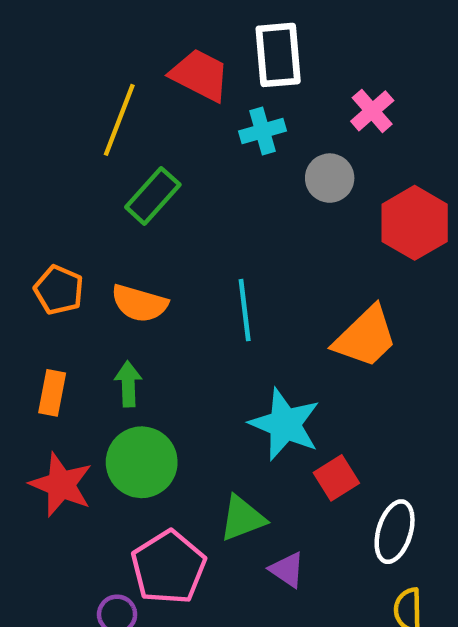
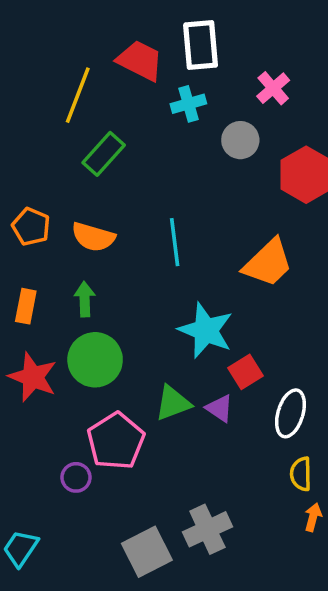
purple triangle: (287, 570) -> (220, 408), moved

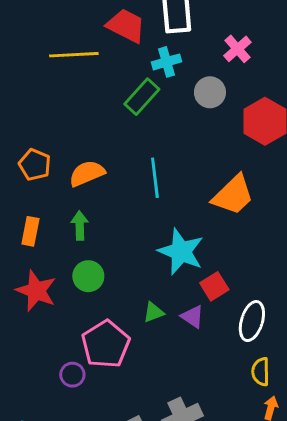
yellow line: (78, 95) -> (74, 55), turned 66
green rectangle: (104, 154) -> (142, 97), moved
orange semicircle: (93, 237) -> (87, 173), turned 141
green circle: (95, 360) -> (88, 276), size x0.7
green triangle: (173, 403) -> (153, 312), size x0.7

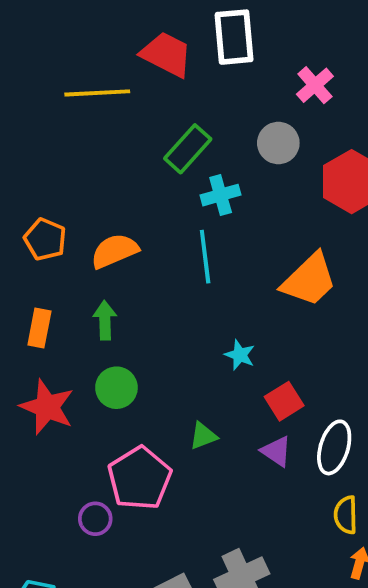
cyan cross: (167, 62) -> (221, 195), moved
cyan star: (181, 252) -> (240, 355), size x0.5
purple triangle: (193, 317) -> (276, 451), moved

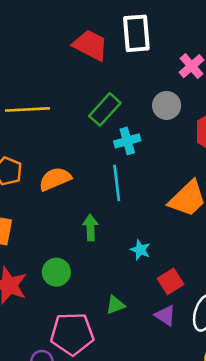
yellow line: (97, 93) -> (27, 109), moved
green arrow: (105, 320) -> (90, 228), moved
pink pentagon: (140, 478) -> (72, 334), turned 30

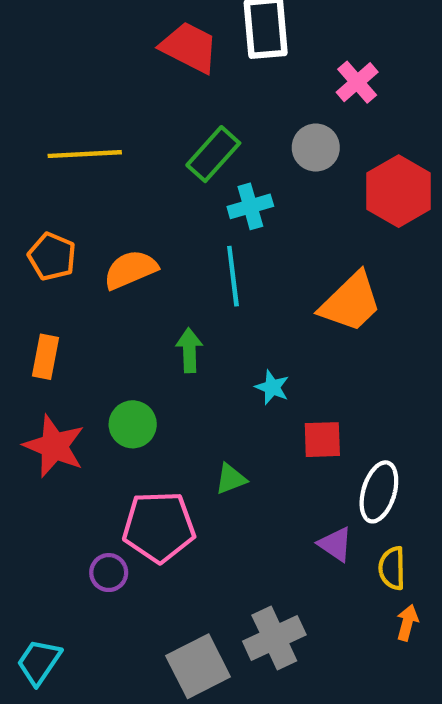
red square: (171, 281) -> (322, 440), turned 30
purple triangle: (165, 315) -> (335, 544), moved

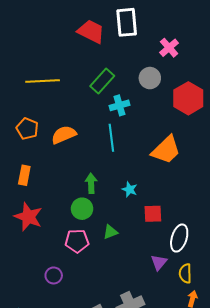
green arrow: (189, 350) -> (91, 183), moved
green circle: (133, 424) -> (82, 209), moved
pink pentagon: (159, 527) -> (77, 241), moved, size x0.7
purple triangle: (335, 544) -> (159, 262), turned 36

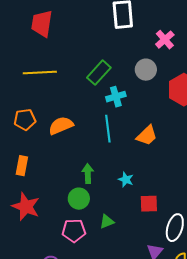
red trapezoid: (91, 31) -> (42, 24), moved, turned -108
orange pentagon: (27, 129) -> (25, 120), turned -30
orange trapezoid: (166, 150) -> (147, 136), moved, size x0.7

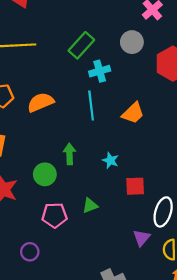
green circle: (79, 199) -> (45, 174), moved

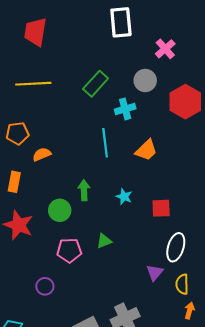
cyan cross: (100, 71) -> (125, 109), moved
orange semicircle: (41, 102) -> (42, 154), moved, size x0.7
red square: (135, 186) -> (161, 208), moved

